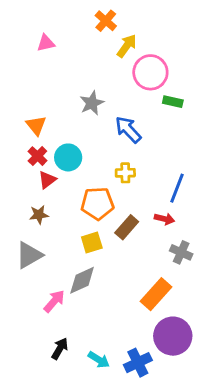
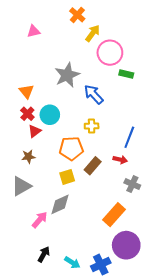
gray star: (92, 103) -> (67, 75), size x1.4

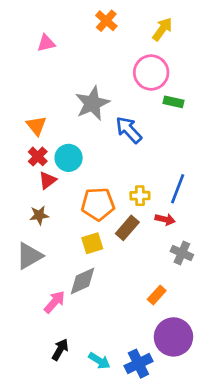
yellow arrow: (93, 33) -> (162, 29), moved
yellow cross: (92, 126) -> (140, 196), moved
orange rectangle: (114, 215) -> (157, 295), size x0.6

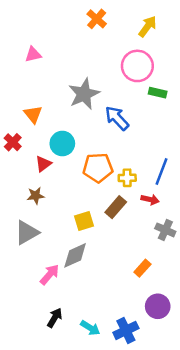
pink triangle: (46, 43) -> (33, 54), moved
red cross: (38, 156) -> (13, 142), moved
orange pentagon: (98, 204) -> (98, 168), moved
purple circle: (173, 337) -> (158, 306), size x0.7

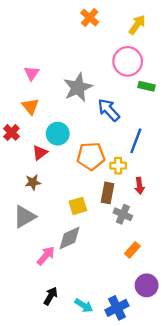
pink triangle: (33, 54) -> (32, 73), moved, turned -42
blue line: (162, 171) -> (136, 141), moved
red arrow: (150, 199) -> (139, 186), turned 70
brown rectangle: (116, 207) -> (107, 193), turned -30
gray cross: (165, 230) -> (123, 214), moved

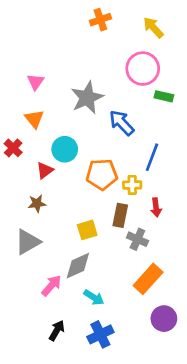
orange cross: (90, 18) -> (100, 20), turned 30
yellow arrow: (137, 25) -> (153, 28), turned -78
orange rectangle: (132, 250) -> (148, 279), size x1.6
cyan arrow: (84, 305) -> (94, 297), moved
blue cross: (117, 308) -> (100, 334), moved

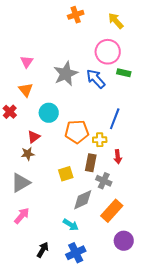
blue arrow: (122, 123) -> (96, 79), moved
red triangle: (45, 170) -> (34, 137), moved
gray diamond: (78, 266) -> (83, 200), moved
pink arrow: (51, 285) -> (22, 216), moved

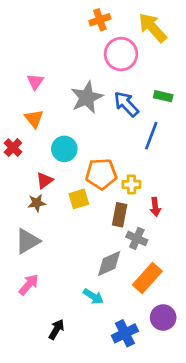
yellow arrow: (116, 21) -> (153, 28), size x1.4
pink circle: (108, 52) -> (121, 54), moved
blue line: (115, 119) -> (151, 136), moved
yellow square: (66, 174) -> (79, 199), moved
blue cross: (76, 253) -> (125, 333), moved

